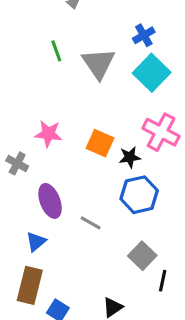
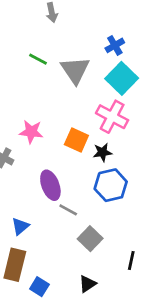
green line: (56, 51) -> (38, 59), turned -42
pink cross: (161, 132) -> (112, 117), moved
purple ellipse: (50, 201) -> (50, 185), moved
gray square: (142, 256) -> (90, 239), moved

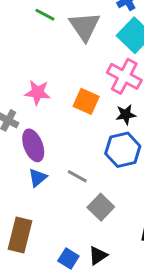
black star: (102, 152) -> (126, 115), moved
purple ellipse: (50, 185) -> (33, 145), moved
blue triangle: (20, 226) -> (38, 178), moved
blue square: (39, 287) -> (68, 259), moved

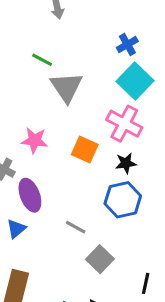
gray triangle: (85, 26) -> (66, 87), moved
blue triangle: (38, 178) -> (16, 229), moved

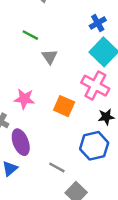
gray triangle: (66, 87) -> (50, 57), size x0.6
black star: (126, 163) -> (106, 117), moved

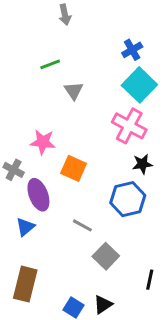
green line: (30, 35) -> (50, 64), turned -49
orange square: (64, 106) -> (74, 168), moved

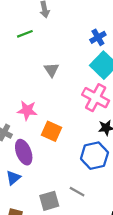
green line: (50, 64) -> (25, 34), moved
gray line: (82, 225) -> (77, 192), moved
gray square: (106, 256) -> (49, 201), moved, turned 30

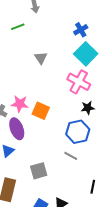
pink star: (27, 110) -> (20, 104), moved
gray line: (77, 192) -> (71, 156), moved

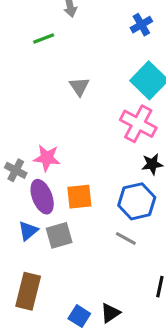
blue cross: (81, 30) -> (141, 25), moved
orange square: (41, 111) -> (79, 197), moved, turned -30
gray square: (39, 171) -> (59, 235), moved

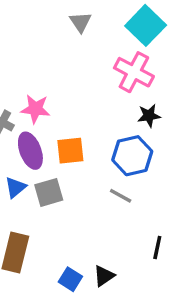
gray triangle: (79, 87) -> (80, 22), moved

